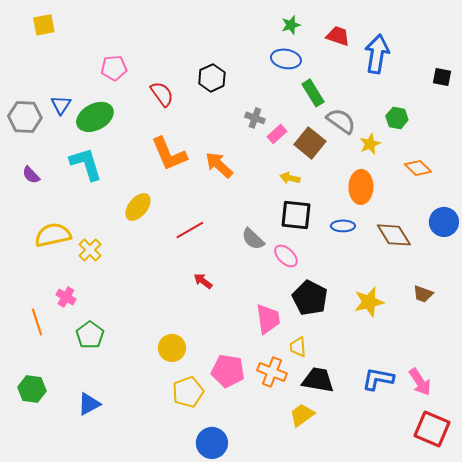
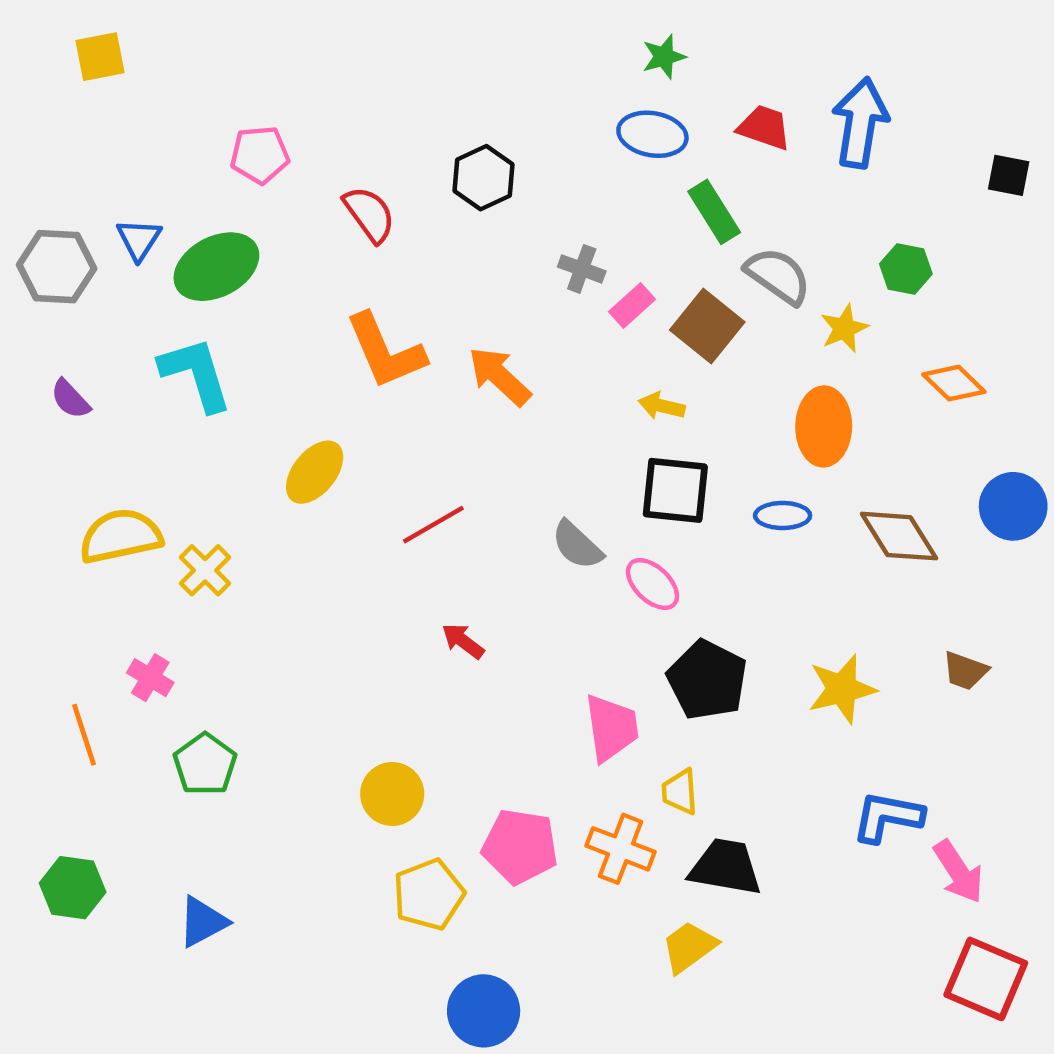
red trapezoid: (338, 36) -> (764, 127), moved
blue L-shape: (378, 379) -> (888, 817), moved

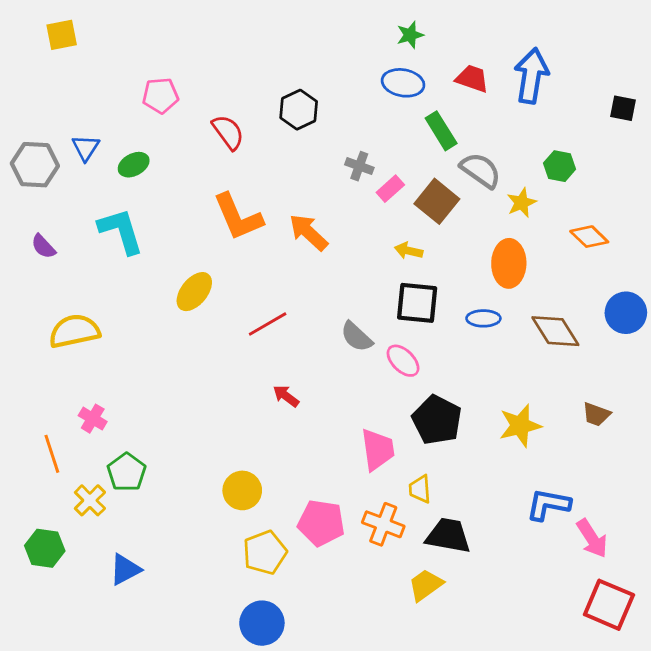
green ellipse: (216, 267) -> (134, 165), size x0.6
yellow cross: (205, 570) -> (90, 500), moved
blue circle: (484, 1011) -> (262, 623), moved

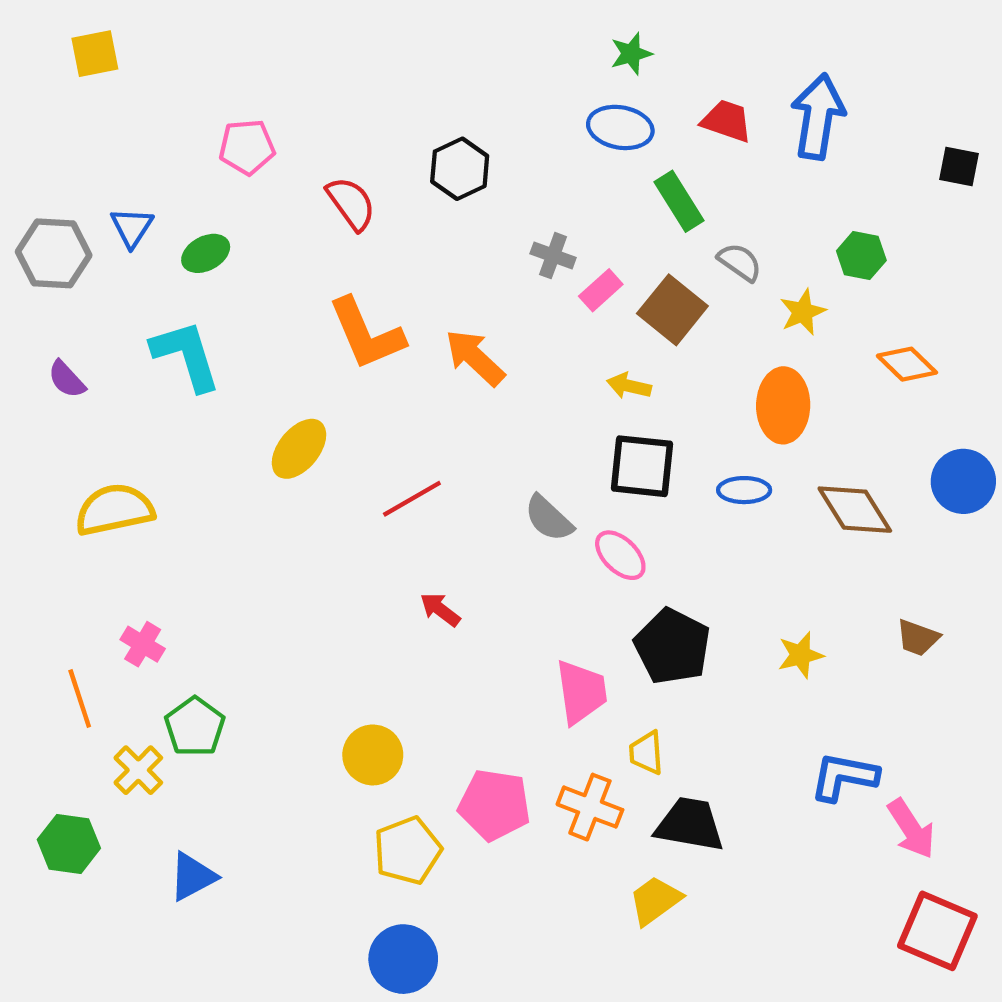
gray semicircle: (481, 170) -> (740, 262), size x0.7
yellow star: (520, 426) -> (801, 655), size x0.7

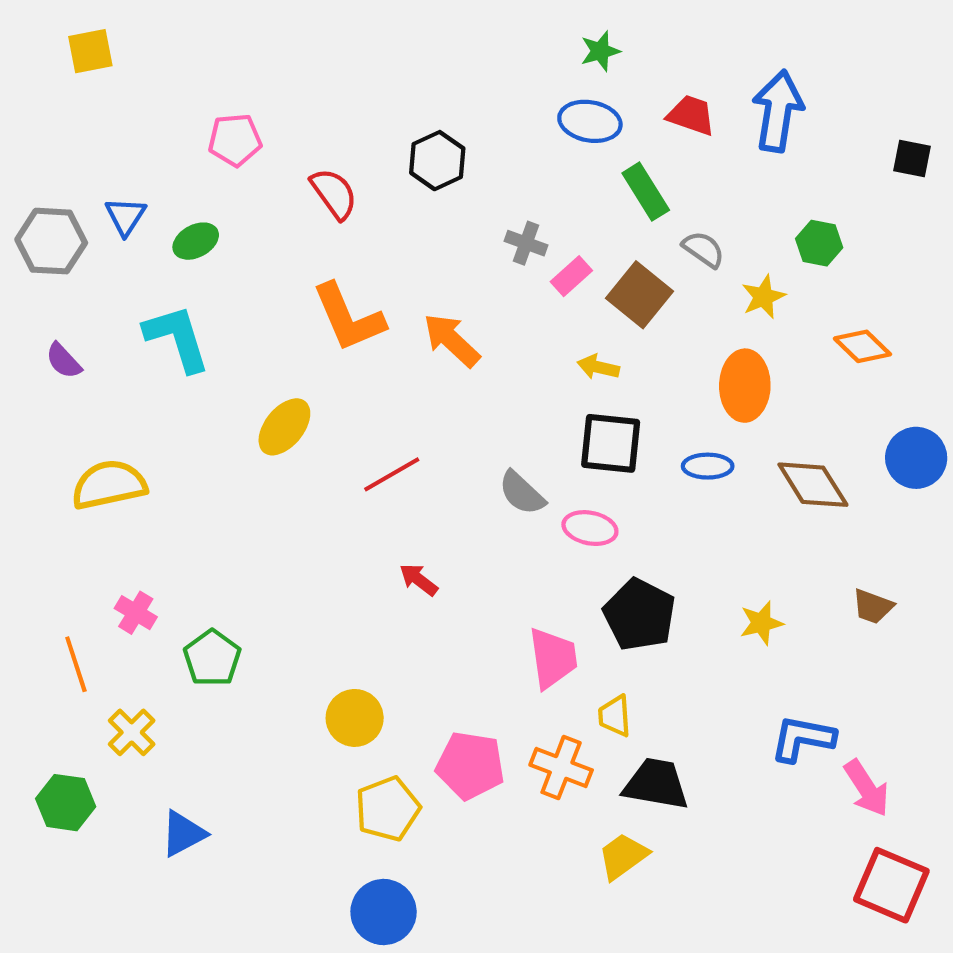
pink ellipse: (620, 555) -> (590, 528), turned -33
green pentagon: (195, 727) -> (212, 658), moved

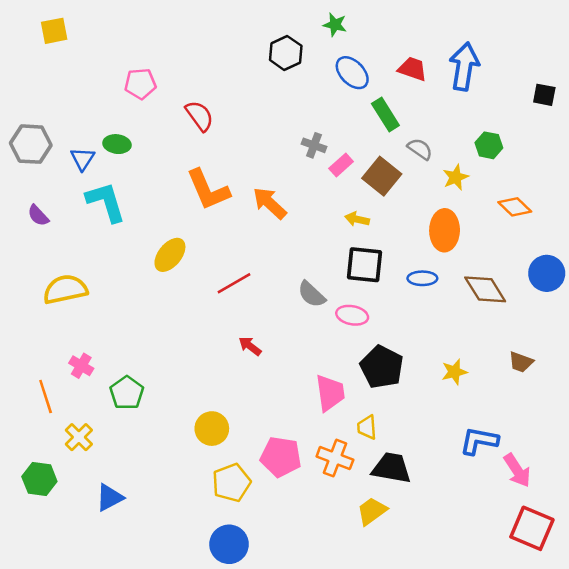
green star: (600, 51) -> (335, 25), moved, turned 30
blue ellipse: (590, 121) -> (352, 73), turned 36
black hexagon: (437, 161) -> (286, 53), moved
blue triangle: (125, 216) -> (83, 159), moved
green ellipse: (196, 241) -> (117, 144), turned 35

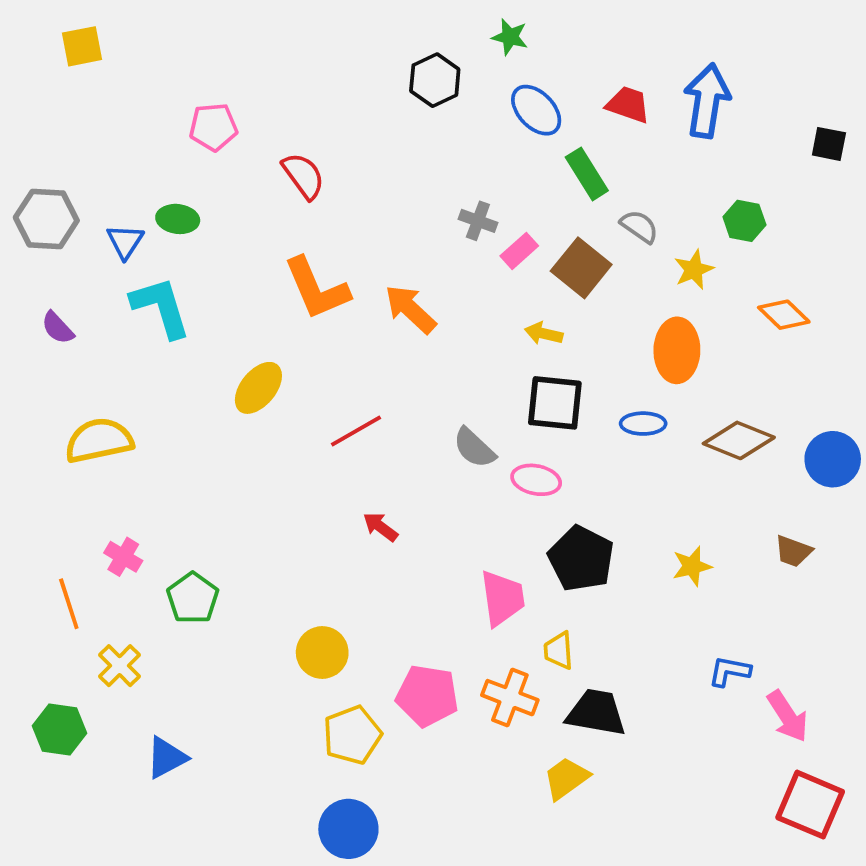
blue circle: (547, 273) -> (833, 459), moved
brown diamond: (485, 289) -> (739, 440), turned -36
blue L-shape: (479, 441) -> (729, 671), size x0.7

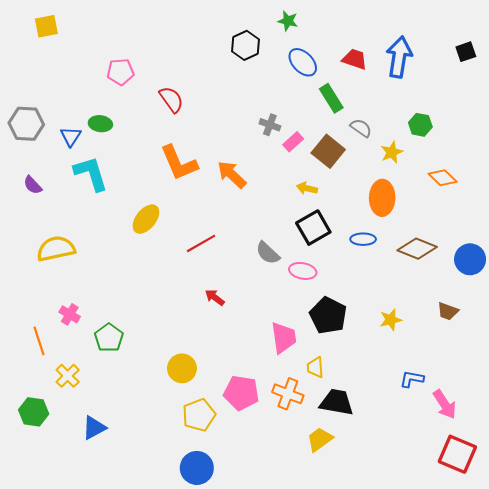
black square: (829, 144) -> (466, 52), moved, turned -30
black square: (555, 403) -> (313, 228), turned -36

